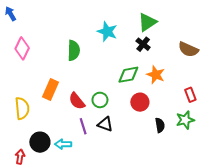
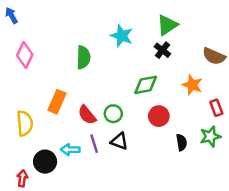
orange star: (156, 75) -> (192, 85), moved
cyan arrow: (63, 144) -> (70, 150), moved

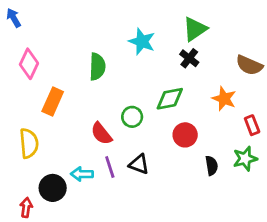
orange rectangle: (57, 102) -> (53, 101), moved
green circle: (113, 114) -> (132, 117), moved

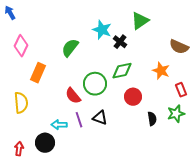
black cross: (189, 58) -> (120, 42), moved
green semicircle: (97, 67) -> (70, 48), turned -144
green circle: (132, 117) -> (95, 84), size x1.5
black circle: (53, 188) -> (45, 143), moved

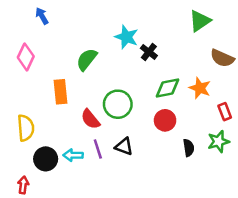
blue arrow: (10, 13) -> (42, 16), moved
green triangle: (140, 21) -> (200, 21), moved
green diamond: (122, 71) -> (168, 88), moved
orange rectangle: (38, 73) -> (61, 92), moved, turned -30
black circle: (45, 143) -> (46, 159), moved

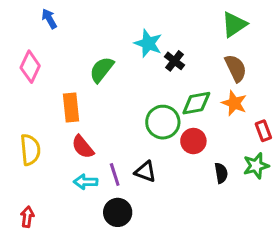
brown semicircle: (222, 58) -> (236, 68), moved, turned -140
green circle: (118, 104) -> (163, 122), moved
red semicircle: (90, 119) -> (83, 147), moved
black circle: (46, 159) -> (118, 212), moved

